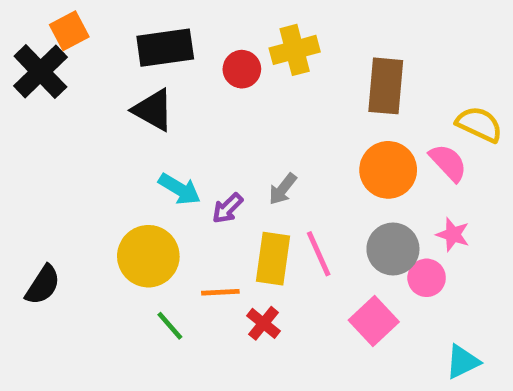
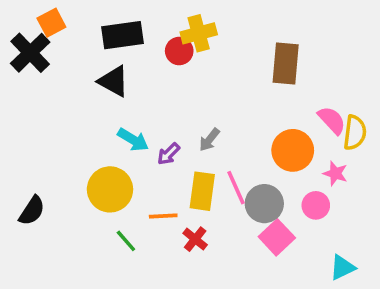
yellow cross: (295, 50) -> (199, 33), moved
yellow semicircle: (479, 124) -> (355, 133), moved, turned 72
orange circle: (388, 170) -> (293, 150), moved
gray circle: (393, 249) -> (264, 204), moved

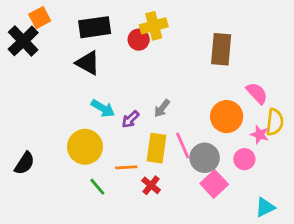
yellow semicircle: (355, 133) -> (275, 122), moved

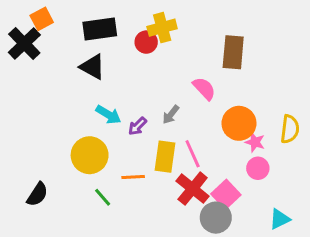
pink semicircle: (257, 93) -> (204, 88), moved
pink star: (260, 134) -> (255, 142), moved
gray circle: (205, 158) -> (216, 218), moved
black semicircle: (25, 163) -> (37, 194), moved
red cross: (151, 185) -> (193, 189), moved, size x1.6

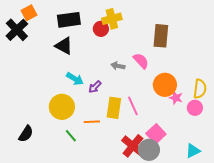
gray arrow: (171, 115) -> (118, 66), moved, turned 64
pink circle: (258, 168) -> (195, 108), moved
red cross: (193, 189) -> (133, 146), moved

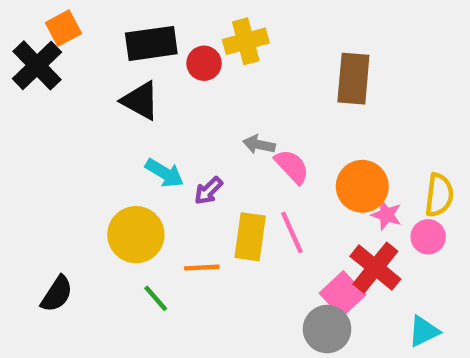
red circle: (101, 29) -> (204, 63), moved
pink semicircle: (141, 61) -> (292, 166), moved
red cross: (133, 146) -> (375, 268), moved

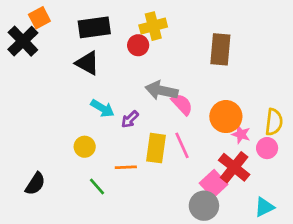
red circle: (204, 63) -> (138, 45), moved
gray arrow: (259, 145) -> (161, 90), size x1.6
yellow circle: (136, 235) -> (85, 147), size x0.6

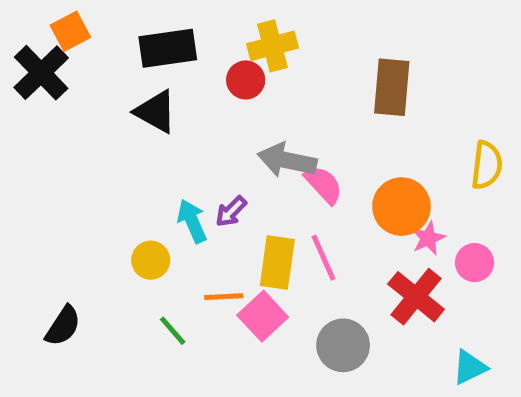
cyan arrow: (102, 108) -> (192, 221), moved, turned -145
yellow semicircle: (274, 122) -> (487, 165), moved
pink star: (241, 134) -> (428, 238), turned 30
pink square: (214, 184) -> (263, 316), moved
gray circle: (204, 206) -> (343, 345), moved

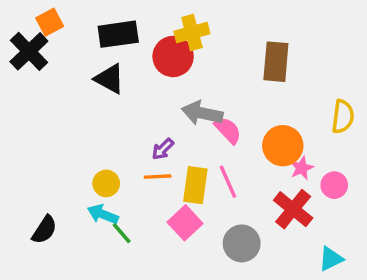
red circle: (246, 80) -> (173, 57), size x1.5
cyan arrow: (192, 221) -> (103, 214), moved, turned -44
orange line: (224, 297) -> (158, 177), moved

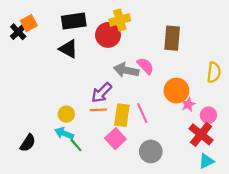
orange square: (50, 22) -> (29, 23), moved
black cross: (29, 51) -> (18, 32), size x0.7
pink semicircle: (228, 130) -> (145, 66), moved
purple arrow: (163, 149) -> (102, 93), size x1.5
red cross: (293, 209) -> (201, 134), moved

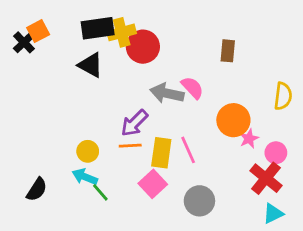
yellow cross: (120, 20) -> (122, 32), moved
brown rectangle: (172, 38) -> (228, 51), size x0.7

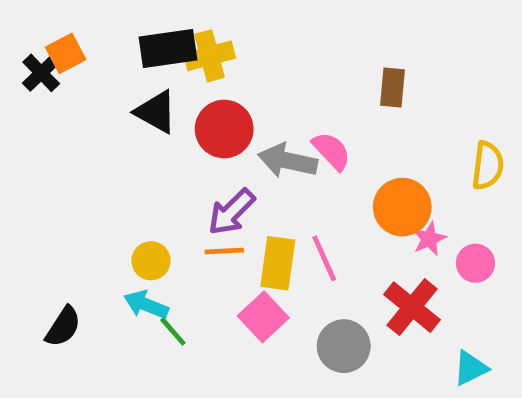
red circle: (143, 47) -> (224, 129), moved
red cross: (266, 178) -> (412, 307), moved

